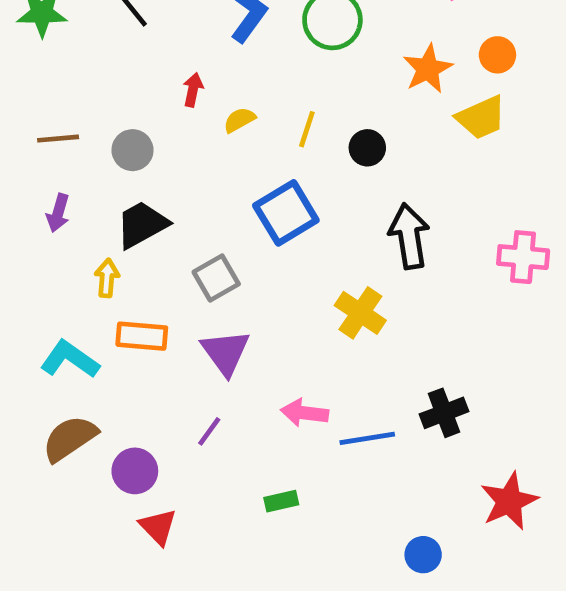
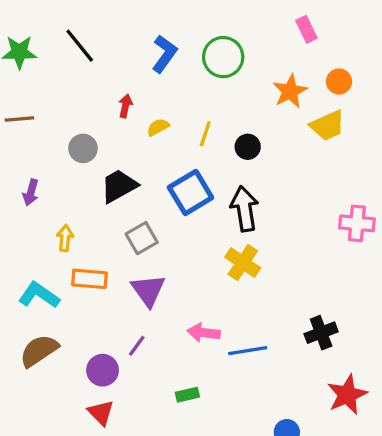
brown line: (58, 139) -> (19, 119), moved
black trapezoid: (142, 225) -> (119, 186), moved
black arrow: (409, 236) -> (244, 209), moved
black cross: (444, 413) -> (321, 333), moved
purple circle: (135, 471) -> (103, 370), moved

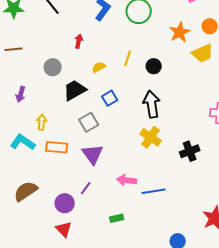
yellow semicircle: (158, 127) -> (99, 67), moved
blue square: (191, 192) -> (110, 98), moved, size x0.6
cyan L-shape: (39, 295) -> (23, 142), moved
black cross: (321, 333) -> (190, 151), moved

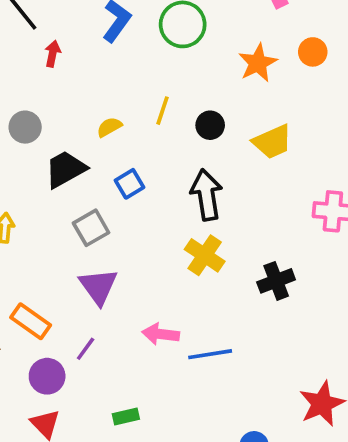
red arrow: (79, 41) -> (53, 54), moved
yellow trapezoid: (203, 53) -> (272, 142), moved
orange rectangle: (57, 147) -> (31, 321), moved, turned 30
green rectangle: (117, 218) -> (126, 417), moved

